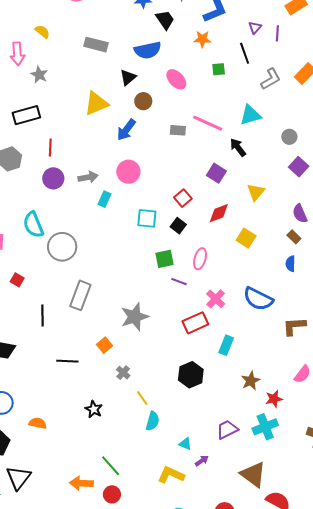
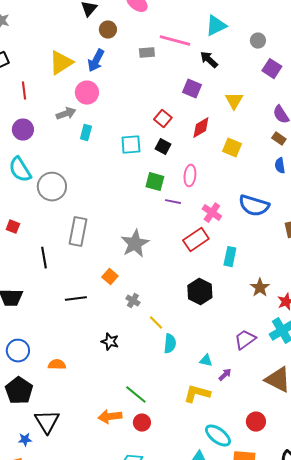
yellow triangle: (96, 103) -> (61, 63), moved
pink circle: (128, 172) -> (87, 93), moved
purple circle: (53, 178) -> (23, 130), moved
green square: (165, 259) -> (155, 182), turned 36

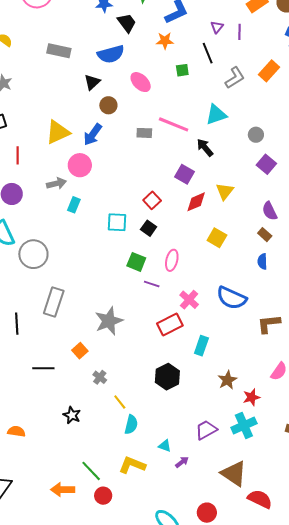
red diamond: (201, 128) -> (196, 202), moved
yellow L-shape: (197, 394) -> (132, 465), moved
red circle: (142, 423) -> (103, 496), moved

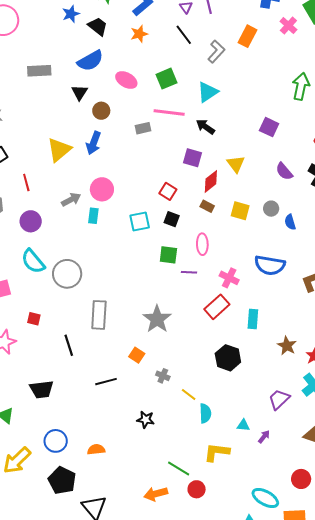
green square: (182, 70) -> (166, 79), moved, size x1.5
gray circle: (256, 135) -> (271, 209), moved
pink circle: (80, 165) -> (102, 189), moved
brown rectangle: (265, 235) -> (207, 206), moved

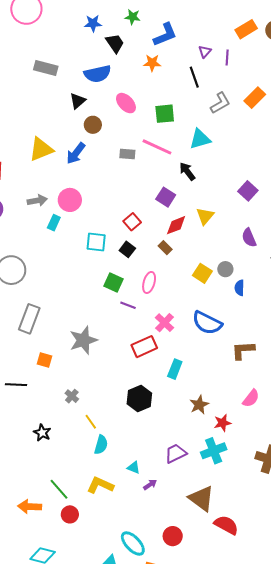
yellow square: (240, 211) -> (202, 273), moved
orange square: (137, 355) -> (45, 360), moved, turned -35

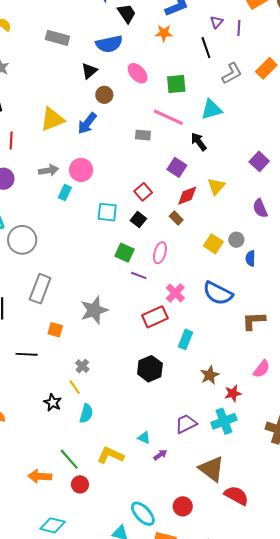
gray rectangle: (127, 154) -> (143, 135), moved
yellow line: (91, 422) -> (75, 387), moved
cyan semicircle: (101, 445) -> (86, 413), moved

